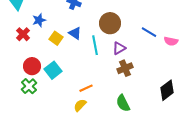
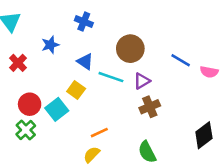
blue star: (39, 20) -> (50, 45), moved
yellow square: (56, 38) -> (76, 90), moved
cyan line: (95, 45) -> (111, 77), turned -60

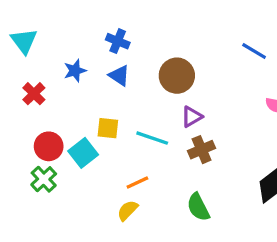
blue line: (181, 60) -> (254, 51), moved
blue triangle: (85, 62) -> (119, 76), moved
cyan line: (111, 77) -> (152, 138), moved
yellow square: (76, 90) -> (108, 128), turned -30

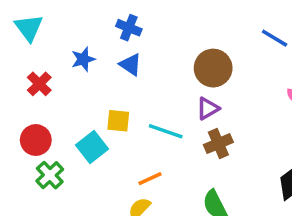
brown circle: (177, 76) -> (213, 68), moved
red circle: (49, 146) -> (36, 140), moved

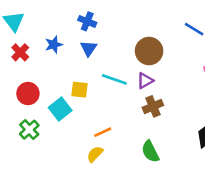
blue triangle: (131, 65) -> (89, 48), turned 30
red cross: (39, 84) -> (20, 52), moved
cyan line: (166, 131) -> (114, 79), moved
red circle: (36, 140) -> (28, 94), moved

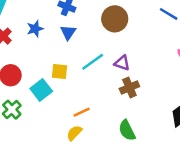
brown circle: (149, 51) -> (115, 19), moved
cyan line: (114, 79) -> (93, 62), turned -55
purple triangle: (145, 81) -> (122, 63), turned 49

